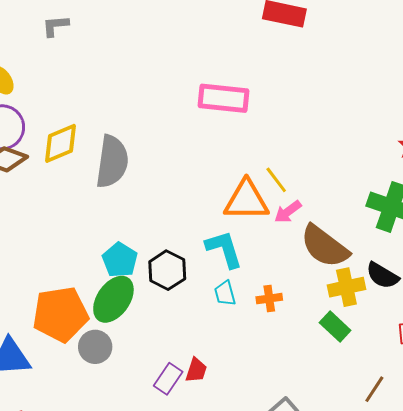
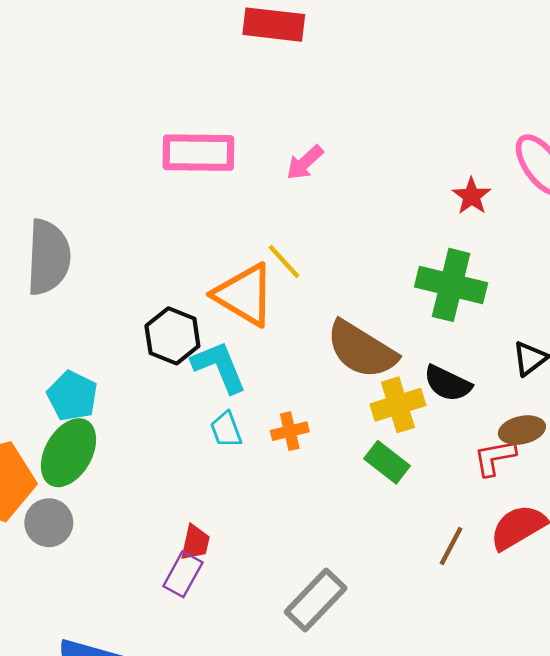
orange triangle: (246, 200) -> (244, 295), turned 36
pink arrow: (288, 212) -> (305, 163), moved
black hexagon: (167, 270) -> (172, 336), moved
purple rectangle: (168, 379) -> (183, 574), moved

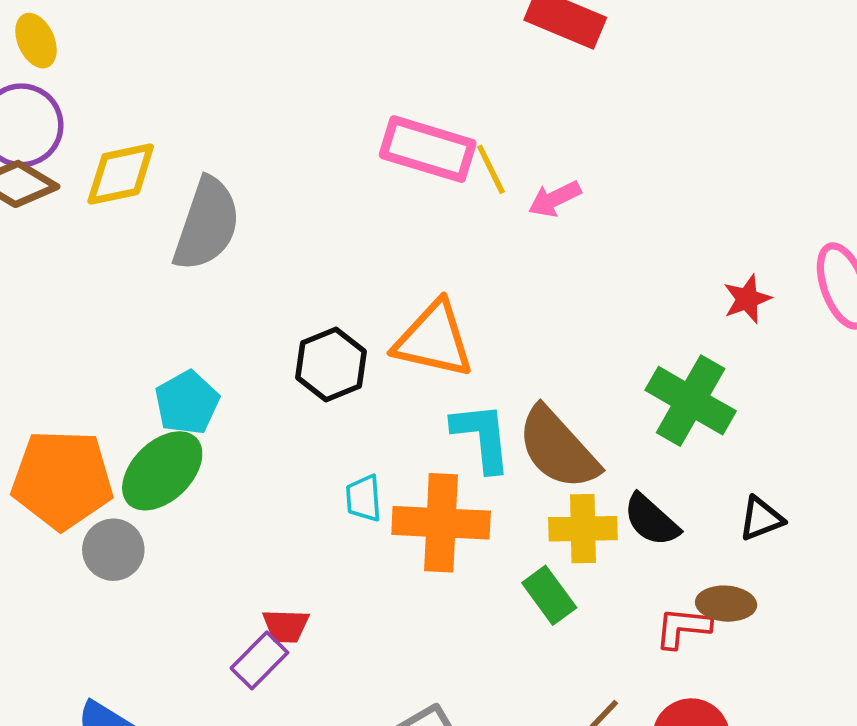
yellow line: (284, 262) -> (491, 169), moved
orange triangle: (244, 295) -> (434, 340), turned -34
cyan L-shape: (219, 367) -> (482, 437), moved
orange cross: (290, 431) -> (441, 523), size x2.0
red trapezoid: (195, 543) -> (286, 626), turned 63

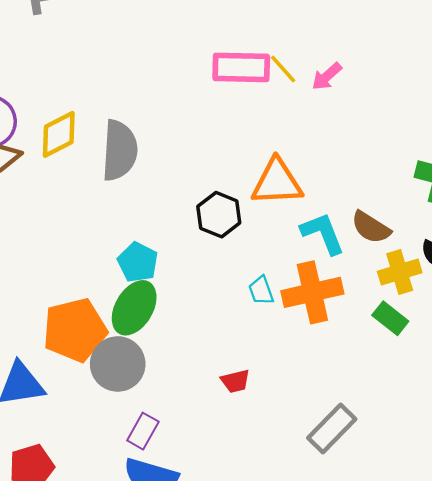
brown semicircle: (558, 448) -> (371, 227), size x0.7
gray circle: (113, 550) -> (118, 364), size x1.4
purple rectangle: (259, 660) -> (143, 431), moved

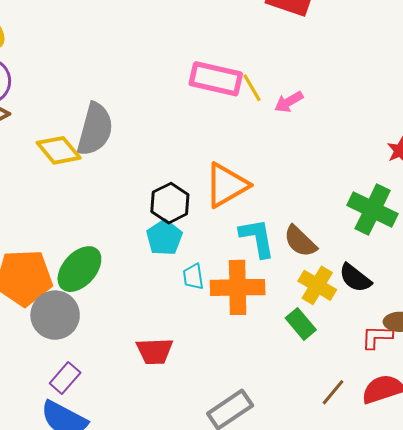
yellow diamond: (59, 134) -> (59, 150), moved, turned 66
orange triangle: (277, 182) -> (226, 185), turned -39
cyan pentagon: (138, 262) -> (164, 238), moved
yellow cross: (400, 272) -> (317, 285), turned 36
red trapezoid: (235, 381) -> (155, 351), size x1.4

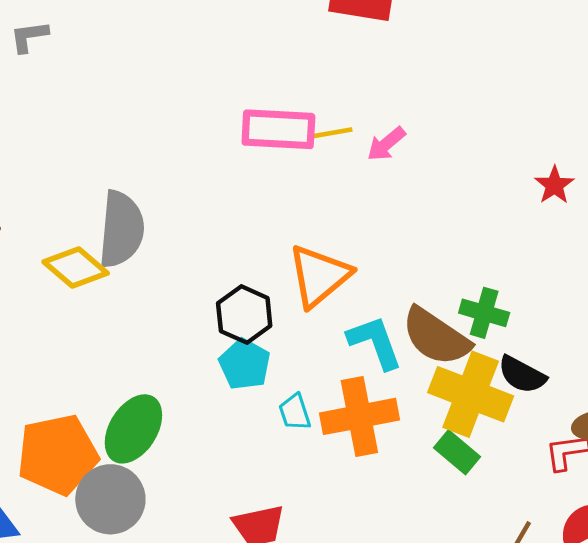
yellow line: (252, 88) -> (331, 133), turned -60
green cross: (373, 210) -> (484, 313), moved, size x0.7
brown semicircle: (300, 241) -> (436, 337), size x1.4
yellow cross: (317, 285) -> (471, 394), size x1.5

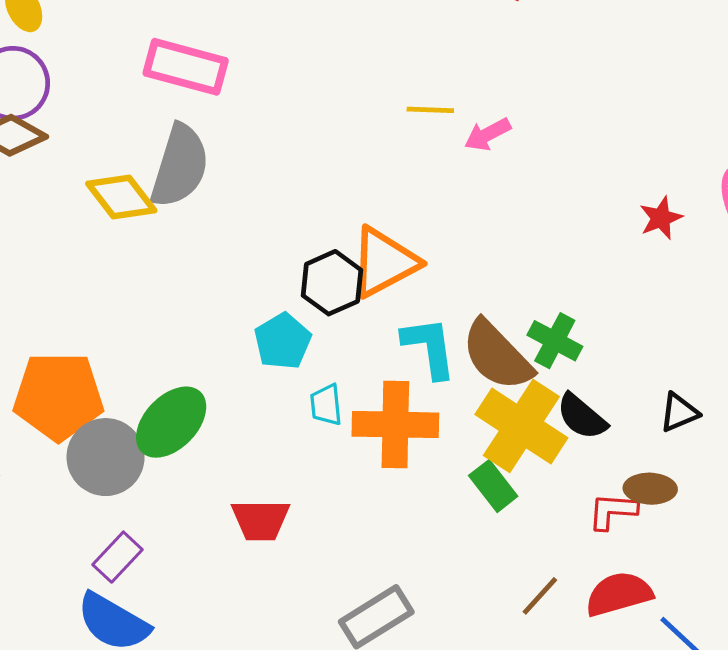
pink rectangle: (278, 129) -> (186, 67), moved
black hexagon: (244, 315) -> (332, 283), moved
green ellipse: (133, 429) -> (171, 422), moved

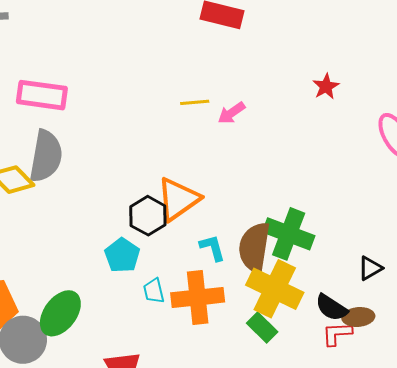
red star: (661, 218) -> (326, 86), moved
green cross: (555, 341) -> (289, 234), size x1.5
cyan L-shape: (429, 347) -> (212, 248), size x0.7
brown semicircle: (497, 355) -> (254, 247), turned 60
black semicircle: (582, 417) -> (331, 308), moved

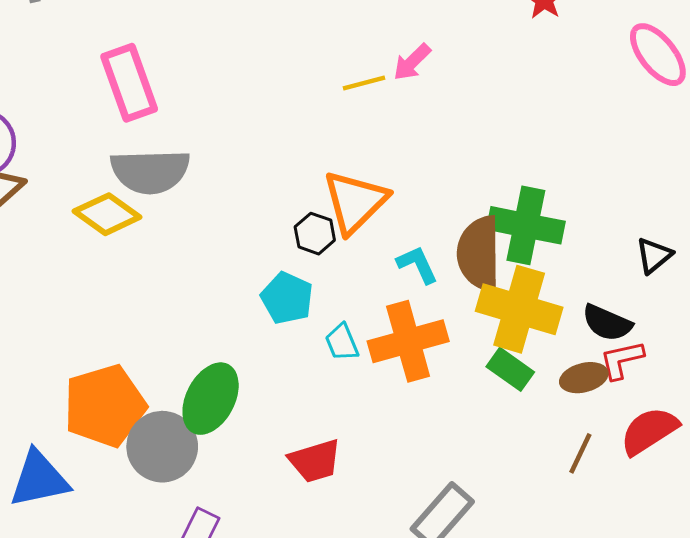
pink rectangle: (42, 95) -> (129, 83), turned 72
yellow line: (195, 102) -> (364, 83), moved
gray semicircle: (46, 156) -> (150, 171), turned 88
black hexagon: (148, 216) -> (315, 234), size x0.7
brown ellipse: (358, 317) -> (584, 378), moved

